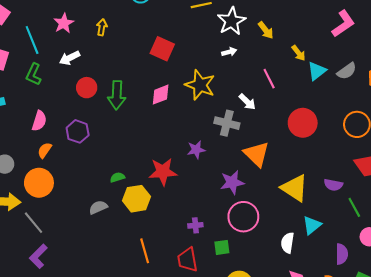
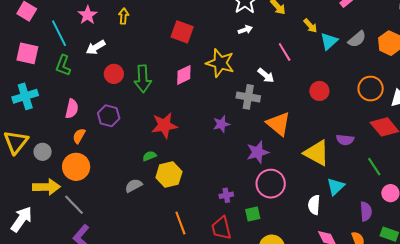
red circle: (303, 123) -> (319, 91), size x0.7
red star: (163, 172) -> (164, 125), moved
purple semicircle: (333, 185) -> (345, 140), moved

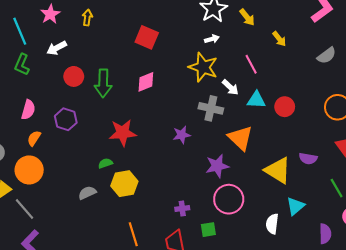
cyan triangle: (329, 41) -> (256, 100), moved, turned 42
yellow star: (220, 63) -> (203, 67), moved

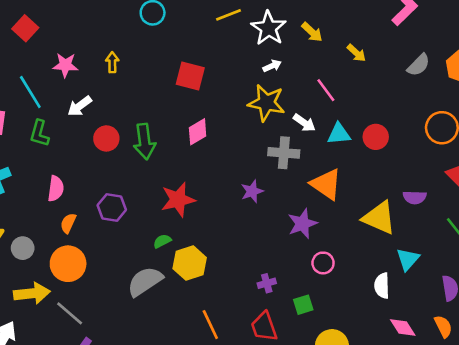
pink star: (50, 14) -> (65, 65), turned -30
purple hexagon: (66, 119) -> (112, 207), moved
gray semicircle: (87, 193) -> (145, 281), size x1.6
pink circle: (229, 199) -> (323, 263), size x0.6

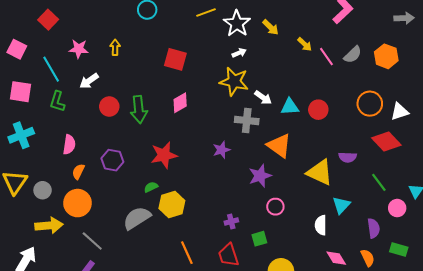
pink line: (326, 90) -> (326, 57), moved
gray line: (70, 313) -> (92, 241), moved

